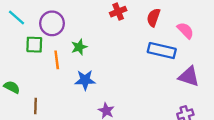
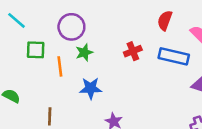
red cross: (118, 12) -> (133, 51), moved
purple circle: (52, 23) -> (71, 27), moved
brown line: (35, 106) -> (50, 116), moved

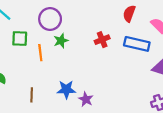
blue star: (91, 88) -> (66, 90), moved

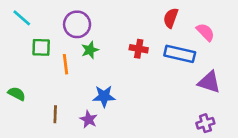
red cross: (102, 40) -> (139, 49), turned 32
blue star: (66, 90) -> (104, 96), moved
purple star: (86, 99) -> (89, 119), moved

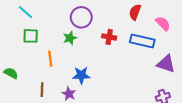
cyan line: (22, 18) -> (25, 12), moved
purple circle: (77, 24) -> (81, 17), moved
orange line: (65, 64) -> (50, 59), moved

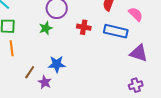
orange line: (50, 59) -> (12, 48), moved
brown line: (42, 90) -> (30, 72), moved, turned 32

